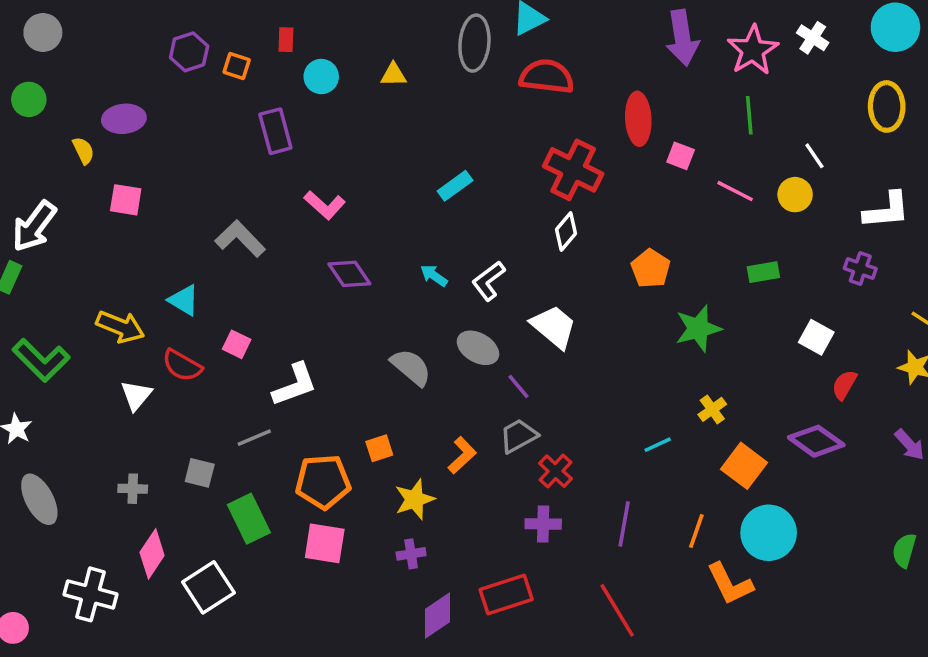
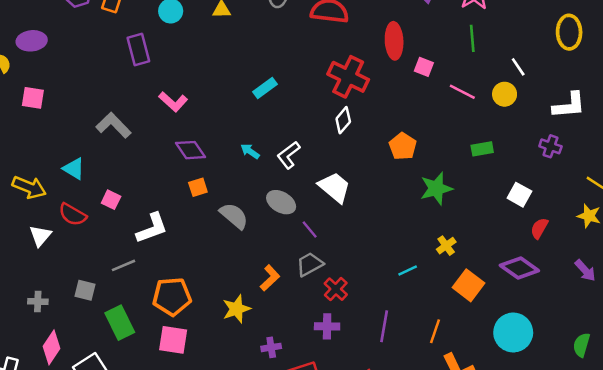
orange square: (379, 448) -> (198, 187), moved
cyan circle: (769, 533) -> (513, 332), moved
purple cross: (411, 554) -> (271, 347), moved

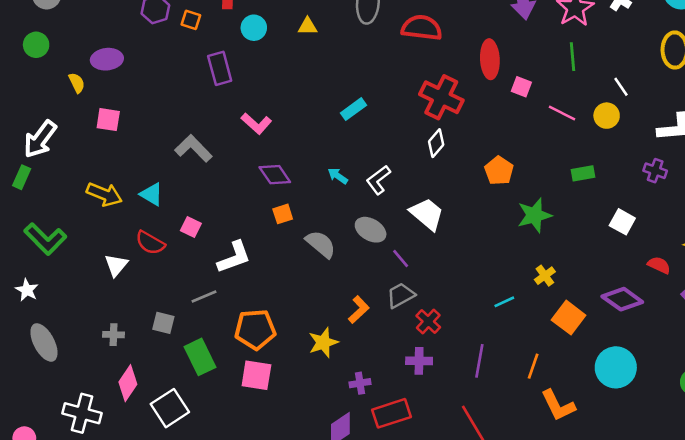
yellow arrow: (29, 187) -> (104, 194), moved
red semicircle: (539, 228) -> (659, 265), moved, turned 85

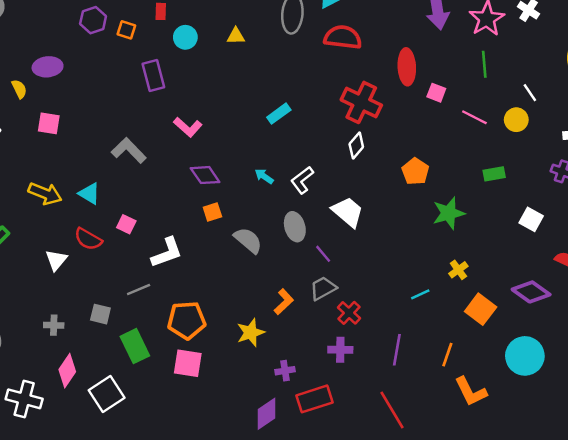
gray ellipse: (371, 230) -> (295, 227), turned 44

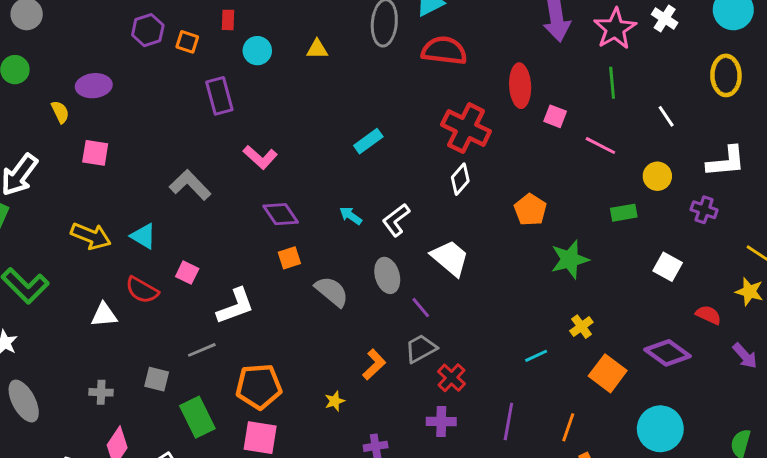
yellow circle: (516, 120) -> (657, 176), moved
white triangle: (56, 260) -> (104, 315), turned 45
yellow star: (251, 333) -> (335, 401), size x0.6

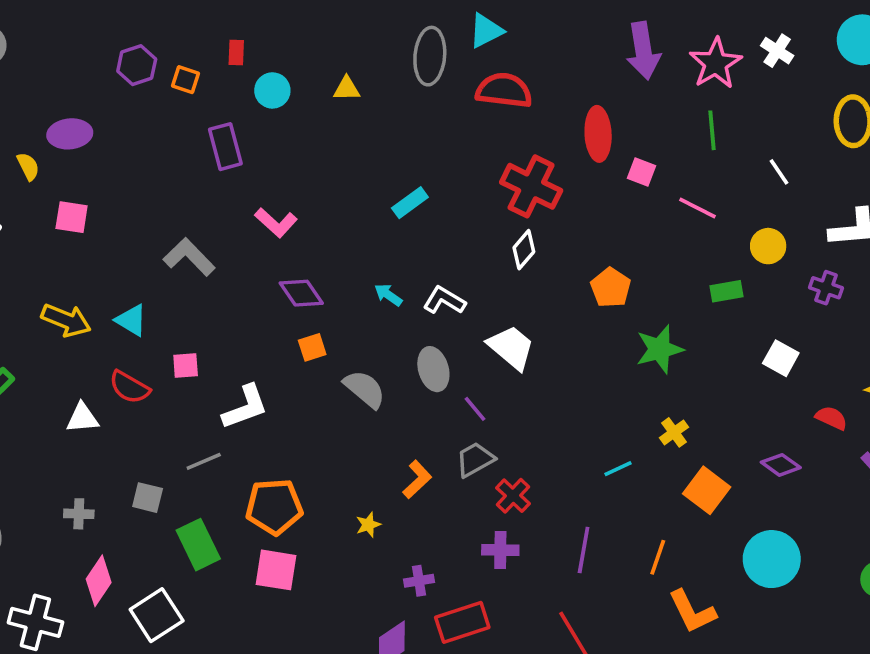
white L-shape: (396, 220) -> (444, 300), turned 68
pink square: (187, 273) -> (186, 365), turned -30
purple diamond: (668, 353) -> (781, 465), size x0.7

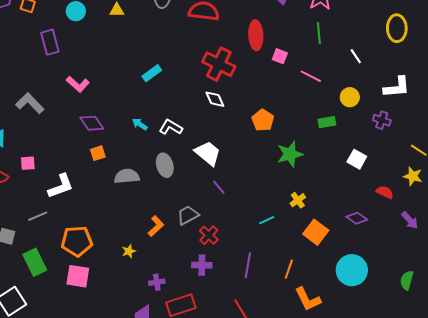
white diamond: (524, 250) -> (215, 99), turned -65
gray semicircle: (365, 389) -> (127, 176), turned -45
purple line: (475, 409) -> (219, 187), moved

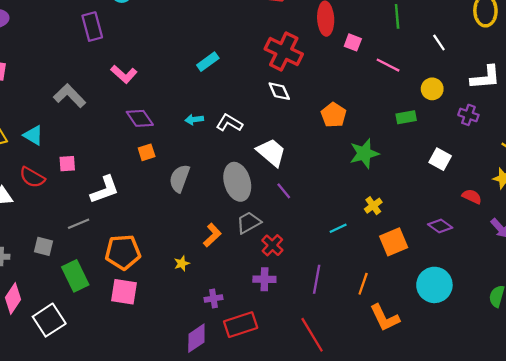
cyan arrow: (140, 124) -> (194, 119), turned -42
gray ellipse: (165, 165) -> (237, 182), moved, size x1.4
gray semicircle: (127, 176) -> (179, 178), turned -65
orange square: (316, 232) -> (394, 242), turned 30

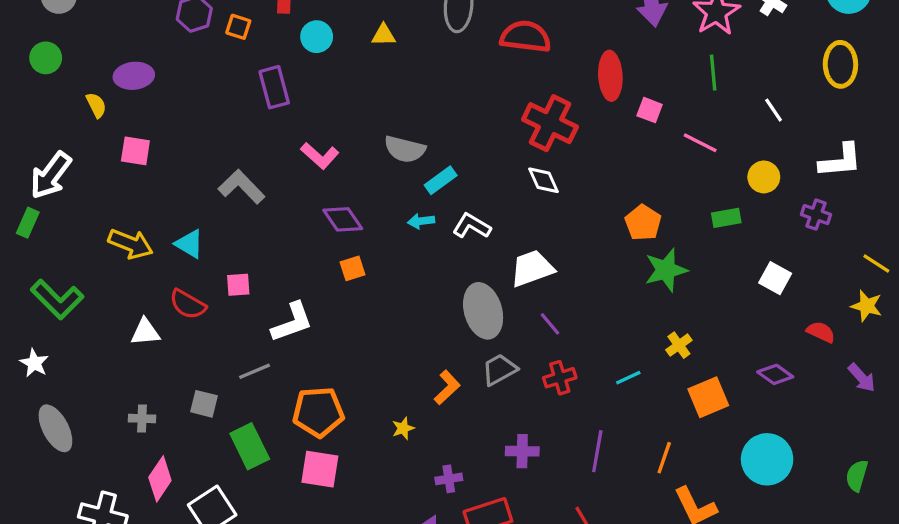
cyan rectangle: (208, 62) -> (441, 180), moved
orange pentagon: (334, 115) -> (643, 223), moved
white trapezoid: (271, 152) -> (532, 268), turned -60
gray semicircle: (179, 178) -> (405, 149), moved, turned -96
red cross: (272, 245) -> (560, 378), moved, turned 30

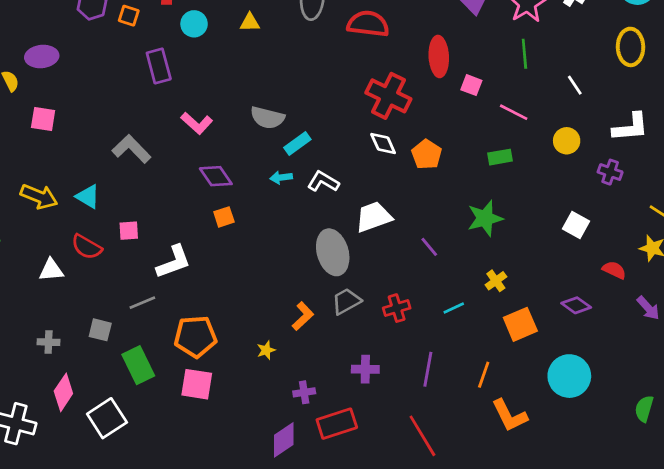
green rectangle: (726, 218) -> (500, 157), moved
orange pentagon: (643, 223) -> (427, 154), moved
purple line: (550, 324) -> (429, 247), moved
green semicircle: (857, 476) -> (644, 409), moved

